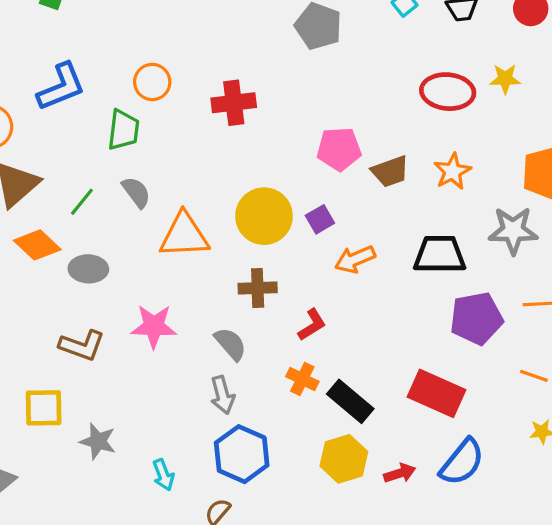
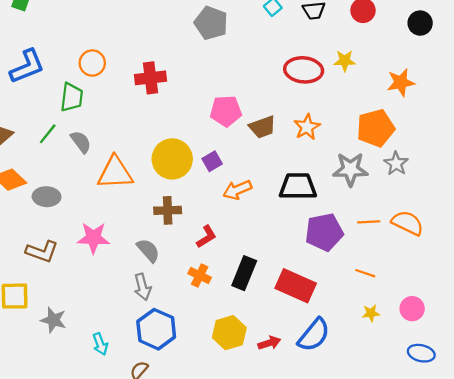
green line: (82, 202) -> (48, 134), moved
black rectangle: (350, 401) -> (244, 273), moved, turned 72

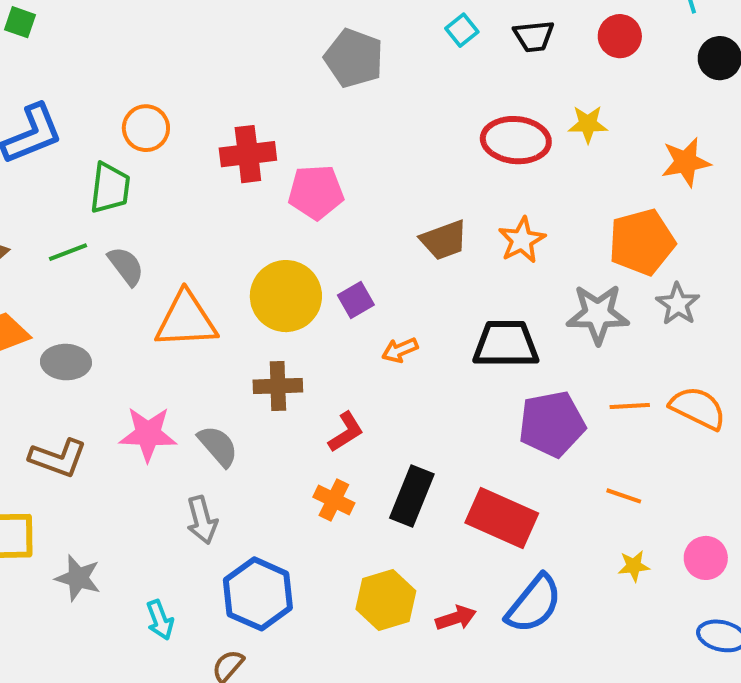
pink pentagon: (226, 111) -> (316, 192), moved
green line: (48, 134) -> (68, 252), turned 30
orange arrow: (237, 190) -> (400, 350), size x0.7
gray semicircle: (148, 250) -> (218, 446), moved
gray arrow: (143, 287) -> (202, 520), moved

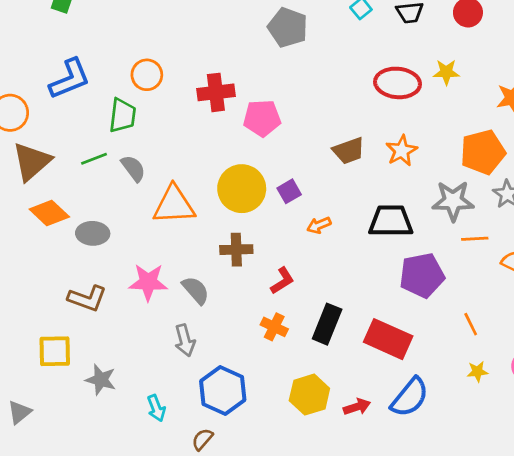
orange line: (630, 406) -> (475, 239), moved
orange line: (624, 496) -> (471, 324), turned 45

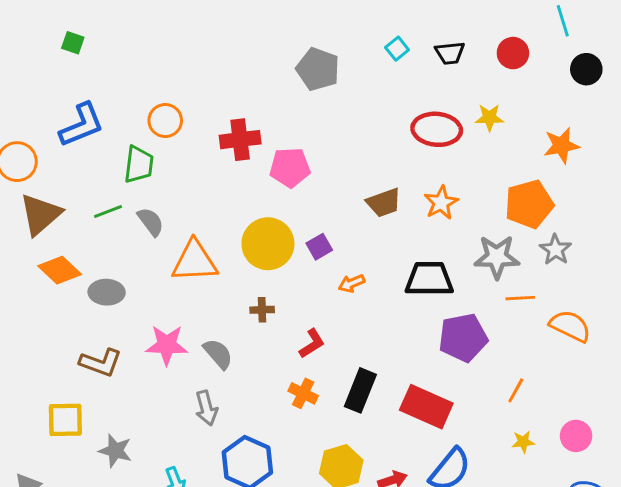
brown cross: (236, 250) -> (262, 310), size x0.7
orange line: (471, 324) -> (516, 390), turned 55

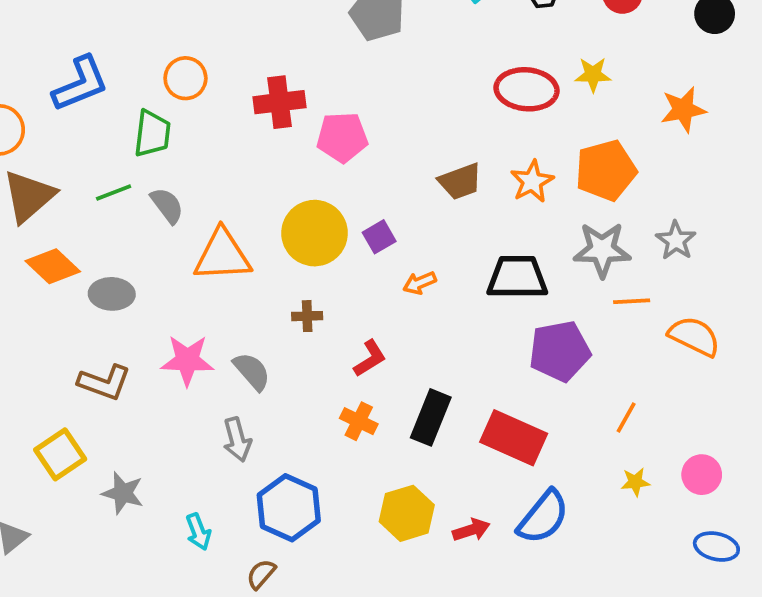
orange pentagon: (529, 204) -> (606, 170), moved
yellow square: (65, 420) -> (60, 454), turned -33

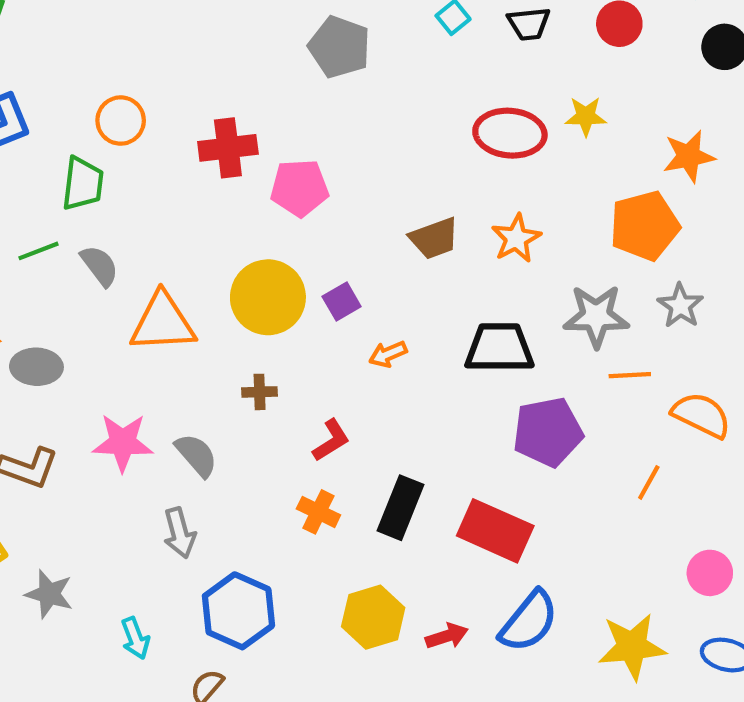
orange pentagon: (606, 170) -> (645, 226), moved
orange line: (626, 417) -> (649, 482), moved
yellow star: (635, 482) -> (632, 647), moved, size x2.0

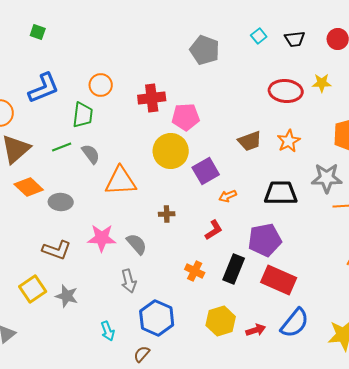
yellow circle: (268, 297) -> (171, 151), moved
purple square: (342, 301) -> (206, 171), size x1.5
purple pentagon: (548, 432) -> (265, 240), moved
red L-shape: (331, 440) -> (214, 230), moved
gray star: (49, 594) -> (67, 296), moved

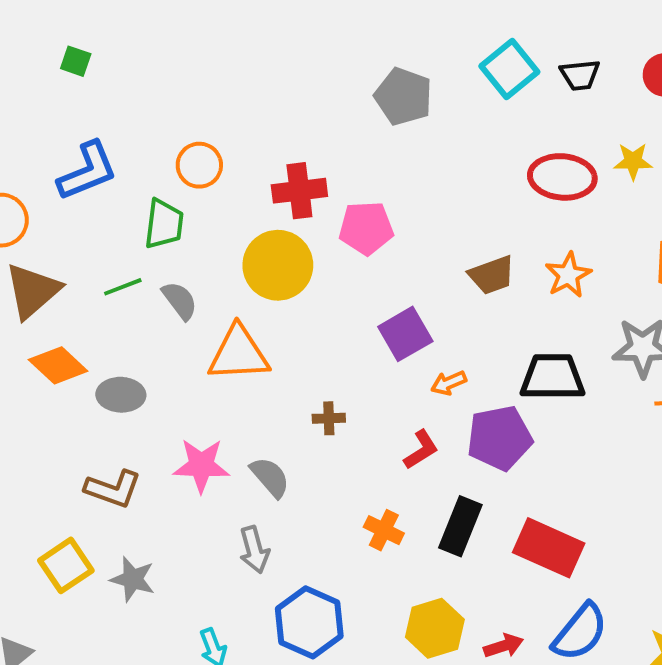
cyan square: (259, 36) -> (509, 69), size x1.8
yellow circle: (171, 151) -> (278, 265), moved
purple pentagon: (265, 240) -> (500, 438), moved

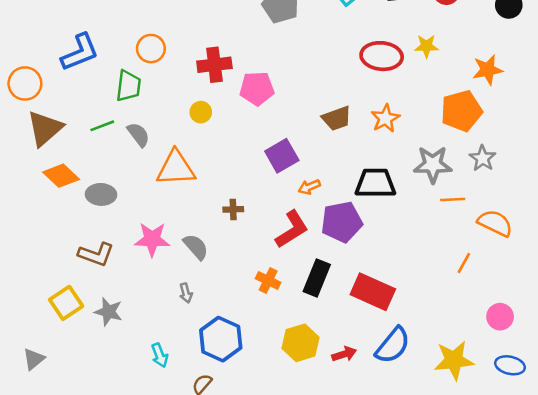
yellow circle: (278, 265) -> (201, 112), size x0.5
red L-shape: (421, 450) -> (292, 229), size x1.5
gray arrow: (254, 550) -> (186, 293), size x0.7

